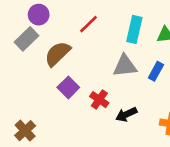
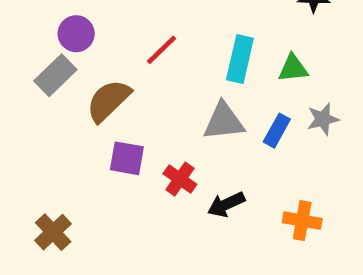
purple square: (68, 87) -> (127, 158), turned -35

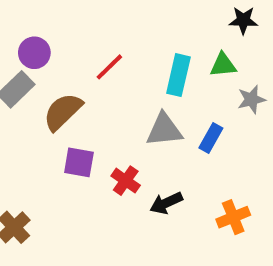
green triangle: (293, 68) -> (223, 65), moved
gray star: (323, 119) -> (251, 99), moved
orange cross: (302, 221) -> (233, 217), turned -32

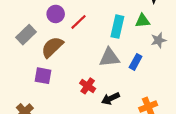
purple circle: (34, 53) -> (56, 14), moved
purple square: (79, 162) -> (43, 76), moved

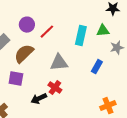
gray triangle: (109, 57) -> (59, 63), moved
black arrow: (110, 99) -> (39, 99), moved

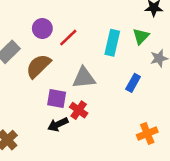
green triangle: (103, 31) -> (141, 36), turned -40
purple square: (16, 79) -> (57, 98), moved

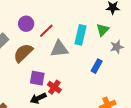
gray triangle: (84, 78) -> (59, 49), moved

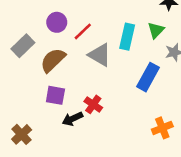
gray triangle: (59, 49) -> (100, 55), turned 36
blue rectangle: (97, 66) -> (148, 77), size x1.5
purple square: (37, 78) -> (55, 95), moved

